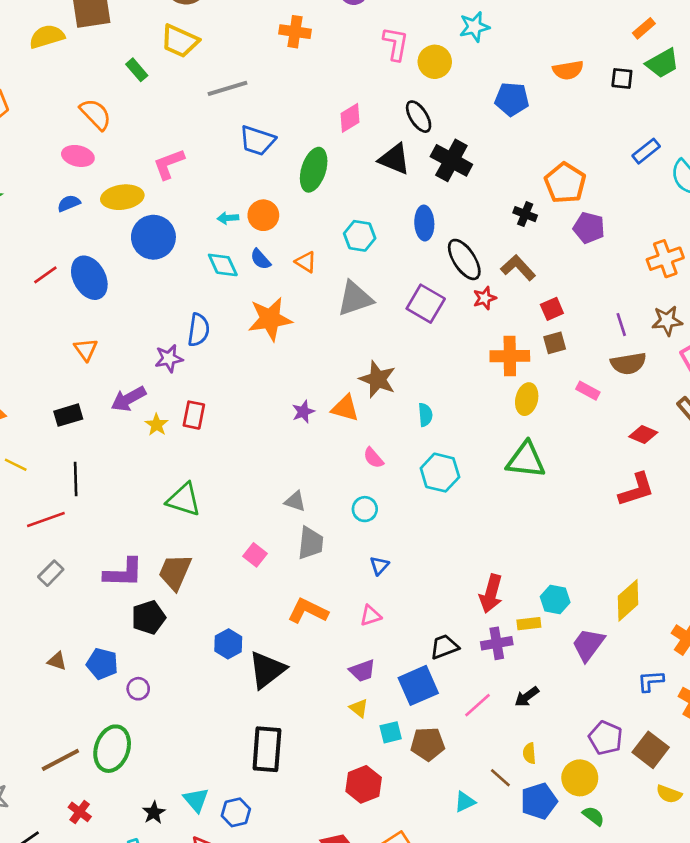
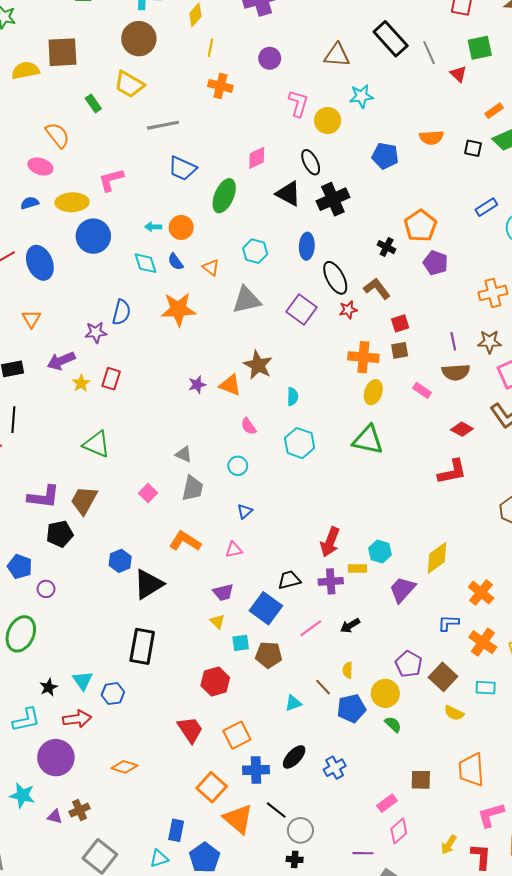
black cross: (451, 160) -> (333, 199), turned 32
blue square: (418, 685) -> (266, 608), turned -36

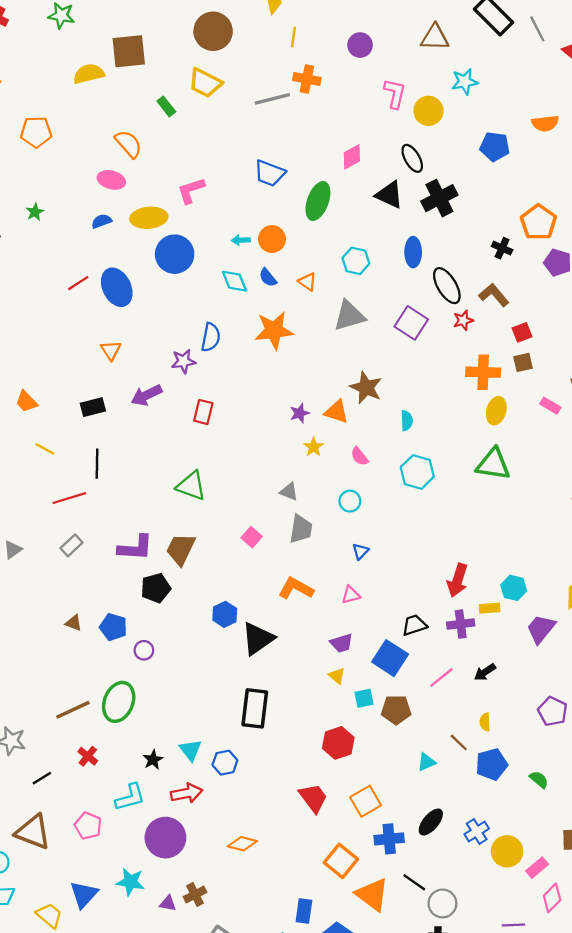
gray line: (163, 125) -> (272, 99), moved
yellow star: (81, 383) -> (314, 447), moved
yellow circle: (385, 693) -> (507, 851), moved

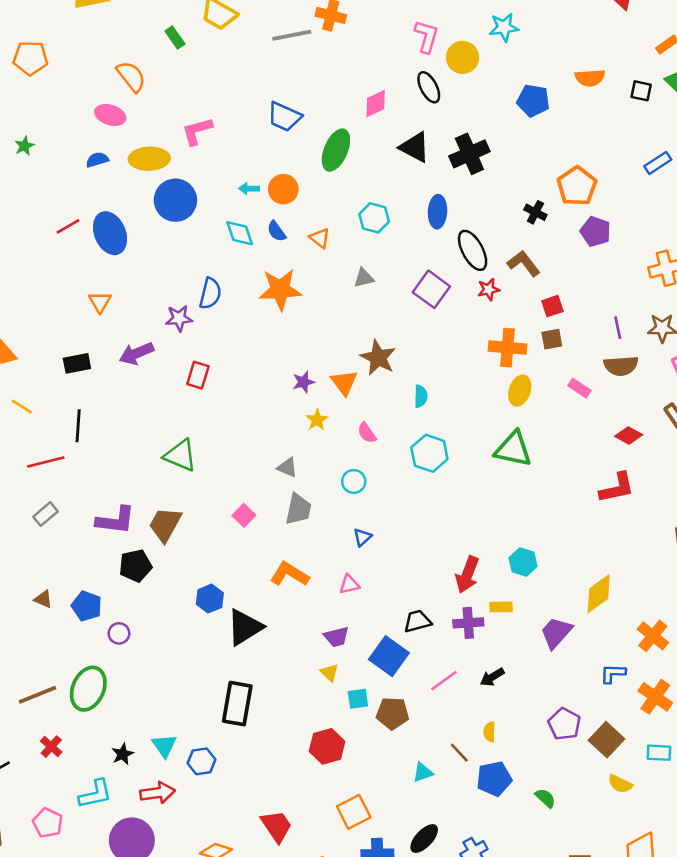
black ellipse: (412, 158) -> (429, 87), moved
gray triangle: (349, 316) -> (364, 278), size x0.6
orange triangle: (337, 412) -> (344, 382), turned 32
cyan hexagon: (514, 588) -> (523, 562), moved
red trapezoid: (313, 798) -> (276, 826), moved

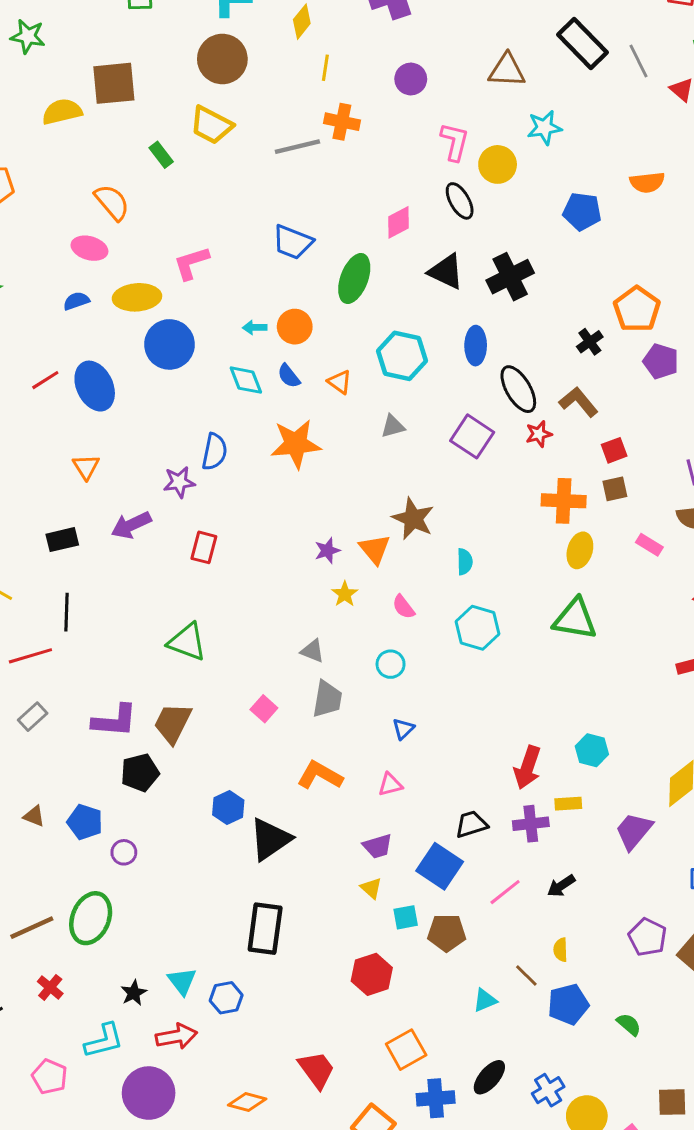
black cross: (535, 212) -> (590, 342), turned 30
cyan hexagon: (374, 218) -> (402, 356), size x1.4

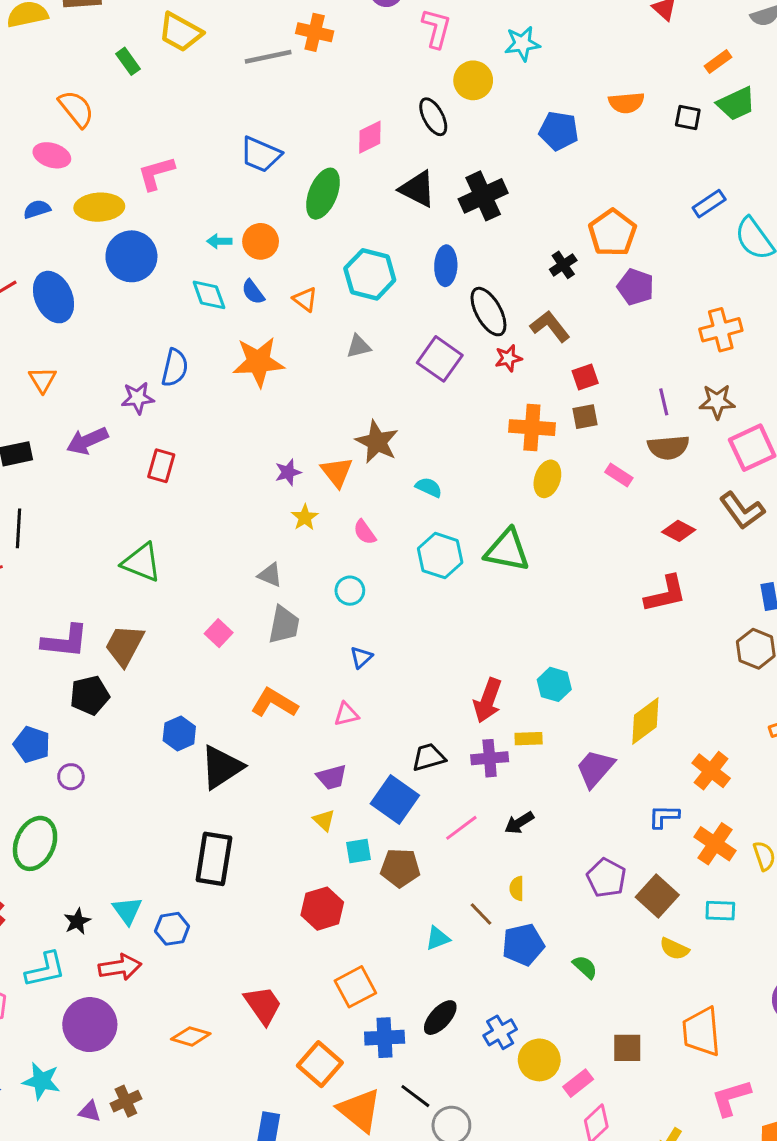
pink L-shape: (455, 142) -> (436, 28), moved
cyan semicircle: (465, 562) -> (429, 487), turned -65
green triangle: (575, 619) -> (507, 550), moved

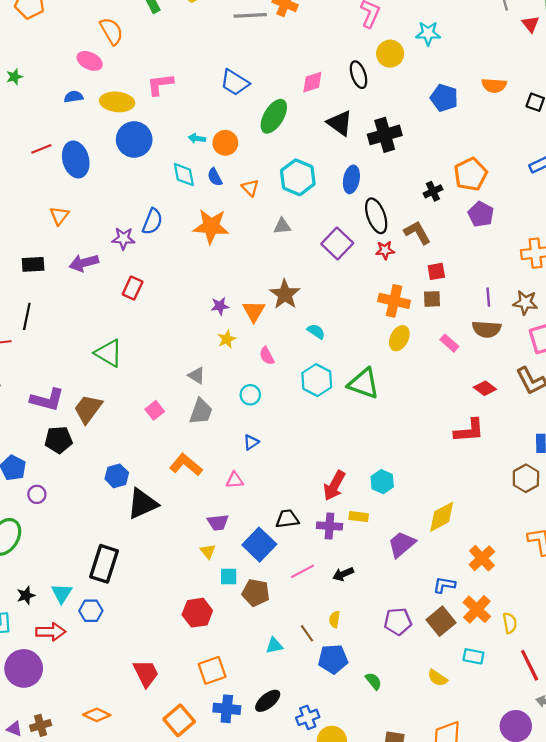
black rectangle: (214, 859) -> (104, 564), moved
purple pentagon: (606, 878) -> (398, 621), turned 30
brown square: (657, 896) -> (441, 621), moved
orange diamond: (191, 1036) -> (97, 715), moved

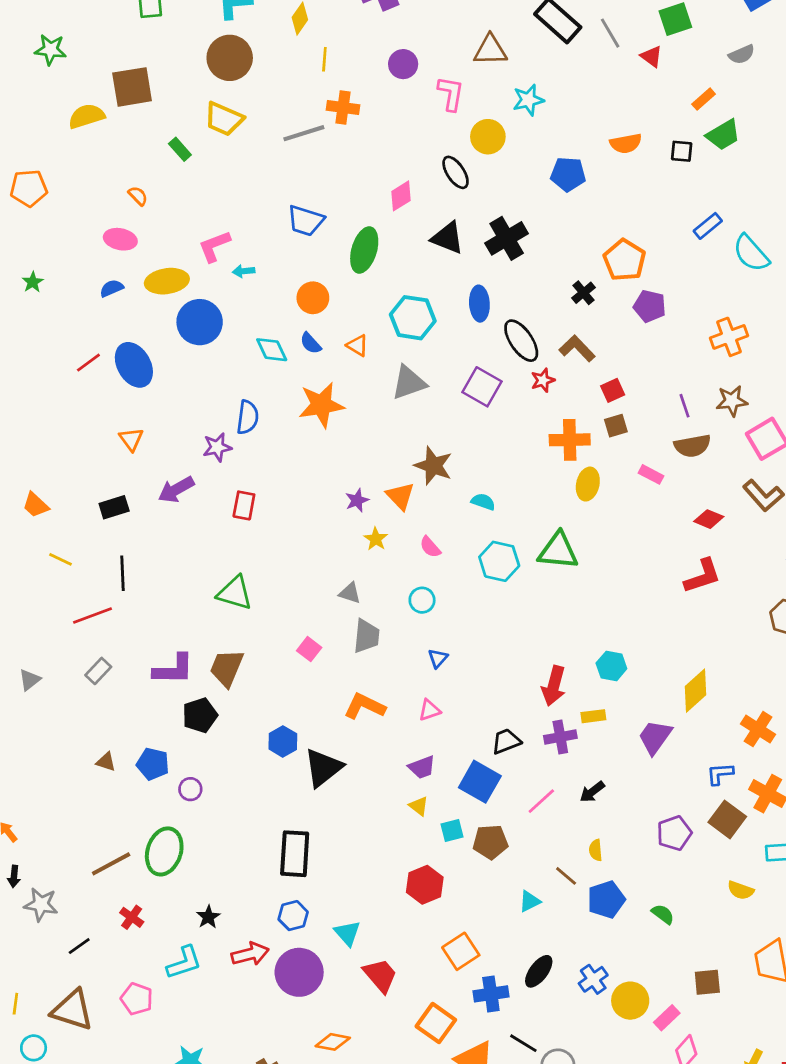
orange semicircle: (111, 31) -> (138, 196), size x0.6
cyan arrow: (197, 138) -> (244, 271), moved
gray triangle: (282, 226) -> (409, 383), size x1.6
cyan triangle: (62, 593) -> (347, 933), moved
purple circle: (24, 668) -> (299, 972), moved

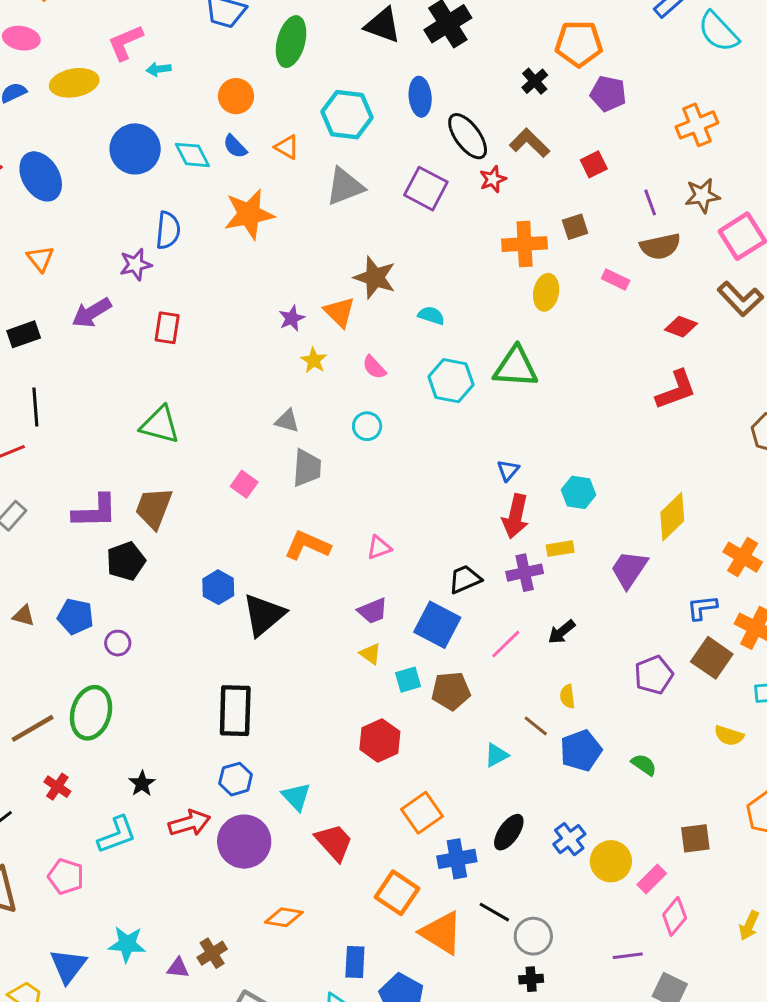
orange pentagon: (624, 260) -> (579, 44), turned -30
blue circle: (200, 322) -> (135, 149), moved
red square: (613, 390) -> (594, 164), moved
blue triangle: (438, 658) -> (508, 470), moved

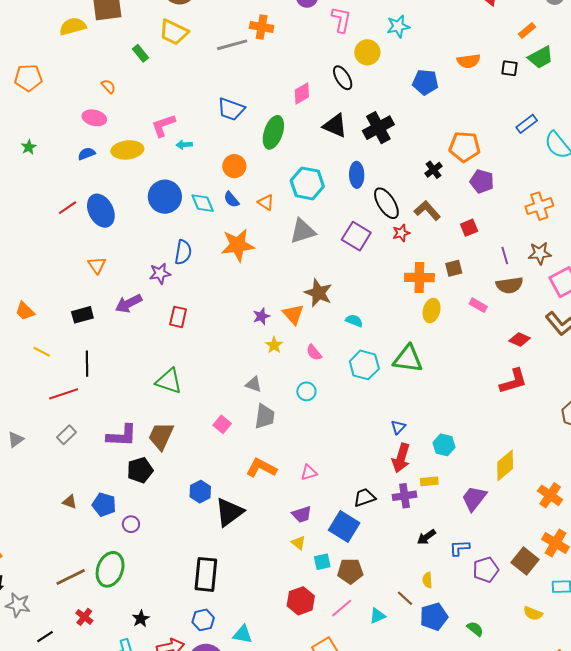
blue L-shape: (702, 608) -> (460, 548), moved
pink line: (506, 644) -> (342, 608), moved
cyan triangle: (296, 797) -> (243, 634), turned -40

